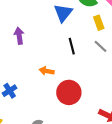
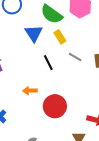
yellow rectangle: (99, 23) -> (60, 37), moved

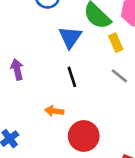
yellow rectangle: (60, 37) -> (116, 43), moved
black line: (48, 63) -> (72, 77), moved

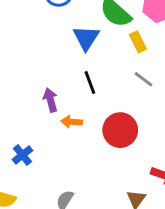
purple arrow: (17, 69) -> (50, 100), moved
red circle: (84, 136) -> (120, 130), moved

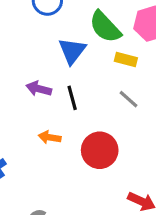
yellow rectangle: (138, 42) -> (126, 60), turned -54
purple arrow: (50, 100) -> (39, 89), moved, turned -65

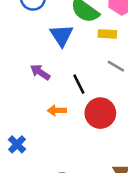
purple arrow: (39, 89) -> (40, 72), turned 30
black line: (72, 98) -> (79, 84), moved

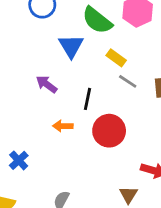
yellow rectangle: (107, 34) -> (116, 58), moved, turned 30
black line: (79, 84) -> (87, 99), turned 36

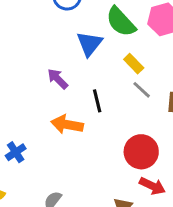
black line: (87, 99) -> (97, 101), turned -35
orange arrow: (63, 126) -> (67, 124), size x1.5
red circle: (109, 131) -> (141, 152), moved

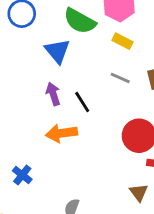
yellow rectangle: (134, 64) -> (122, 41), moved
purple arrow: (58, 79) -> (53, 94), moved, turned 45

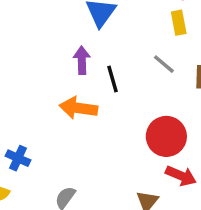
yellow rectangle: (122, 41) -> (179, 23), turned 36
blue cross: (22, 175) -> (18, 158), moved, turned -30

